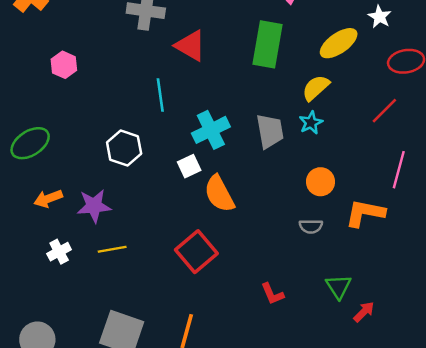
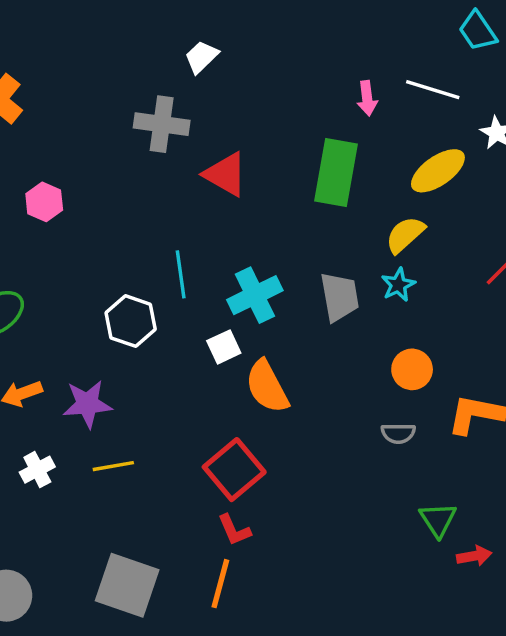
cyan line: (160, 95) -> (181, 274), moved
red L-shape: (272, 294) -> (234, 530), moved
red arrow: (364, 312) -> (474, 556), turned 35

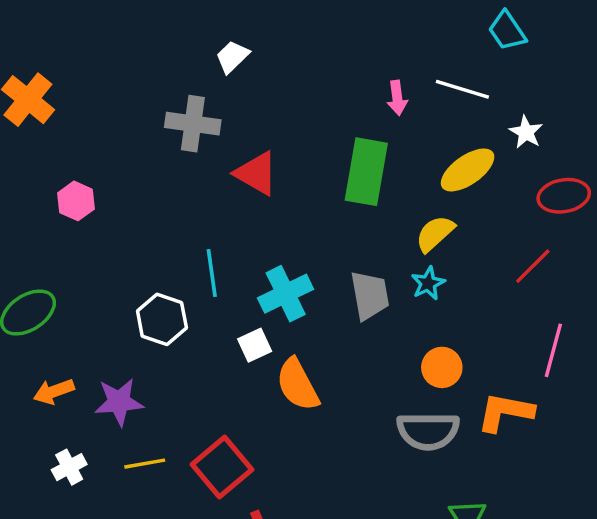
gray semicircle: (398, 433) -> (428, 431), size x1.8
red square: (234, 470) -> (222, 467), moved

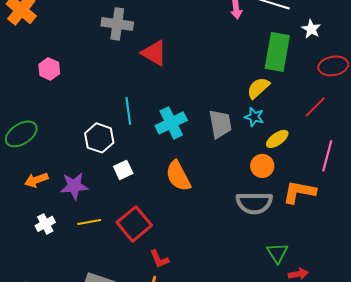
yellow ellipse: (468, 170) -> (277, 139), moved, size x0.7
green rectangle: (366, 172) -> (277, 52), moved
cyan star: (428, 283) -> (254, 117), turned -30
white square: (255, 345) -> (123, 170), moved

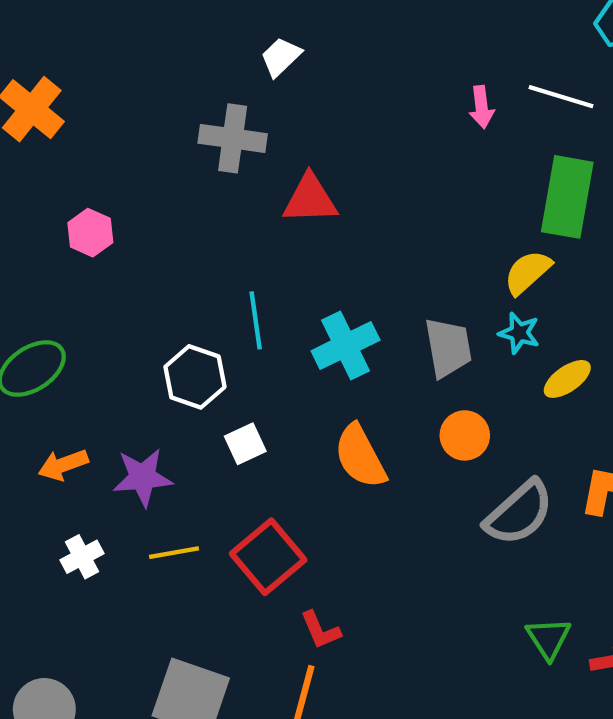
red triangle: (154, 53) -> (310, 199), turned -32
orange circle: (262, 166) -> (465, 435), moved
gray semicircle: (254, 203) -> (519, 513), turned -42
green triangle: (277, 253) -> (548, 638), moved

